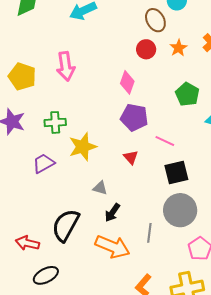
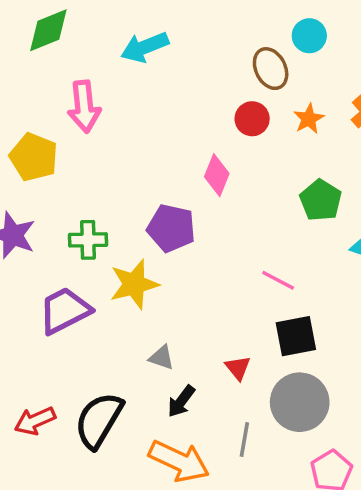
pink arrow: (66, 66) -> (84, 107), moved
purple pentagon: (134, 117) -> (171, 228), moved
red triangle: (131, 157) -> (238, 368), moved
purple trapezoid: (44, 163) -> (65, 311), size x1.4
red arrow: (27, 243) -> (35, 421), moved, turned -40

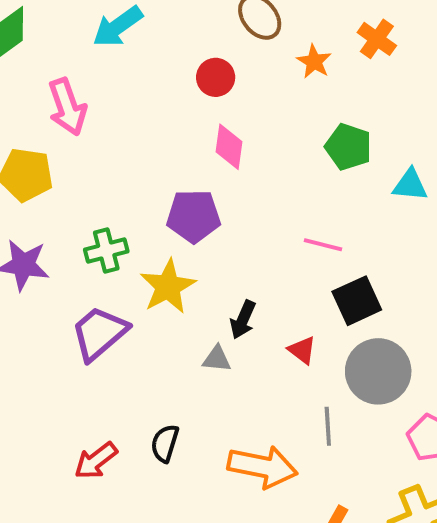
red circle: (252, 119) -> (216, 77), moved
black arrow: (181, 401) -> (243, 320), moved
black semicircle: (99, 420) -> (165, 443), size x0.6

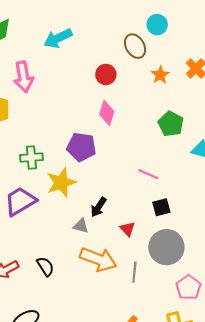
black square: (357, 301) -> (161, 207), size x0.7
black semicircle: (165, 443) -> (45, 266), turned 120
orange arrow: (263, 467) -> (98, 259), moved

